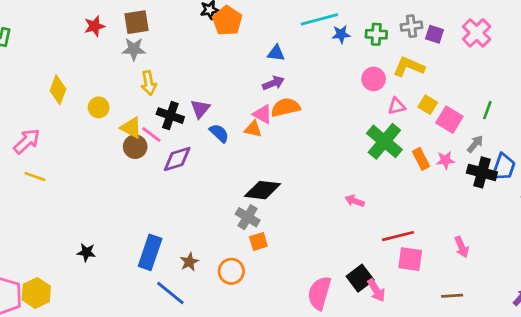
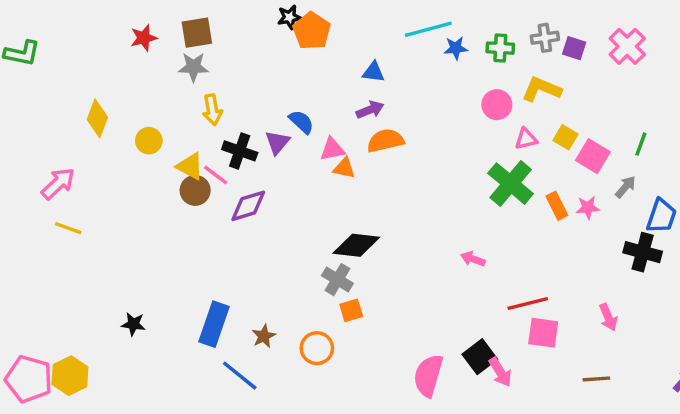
pink triangle: (262, 114) -> (332, 149), moved, turned -40
blue semicircle: (219, 133) -> (301, 122), moved
black cross: (482, 172) -> (643, 252), moved

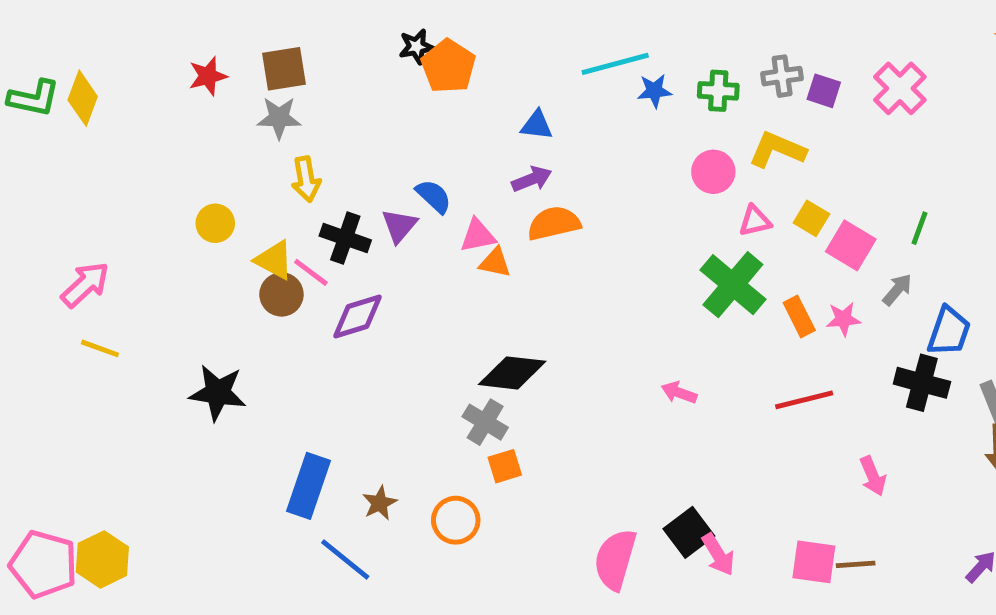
yellow diamond: (97, 118) -> (83, 98), moved
red line: (528, 304) -> (804, 400), moved
black star: (133, 324) -> (218, 393), moved, size x1.6
pink square: (543, 333) -> (814, 562), moved

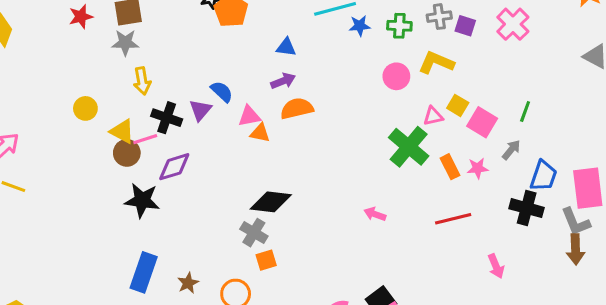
pink triangle: (755, 221) -> (433, 116), moved
pink line: (311, 272) -> (145, 139), turned -55
black star: (218, 393) -> (142, 200), moved

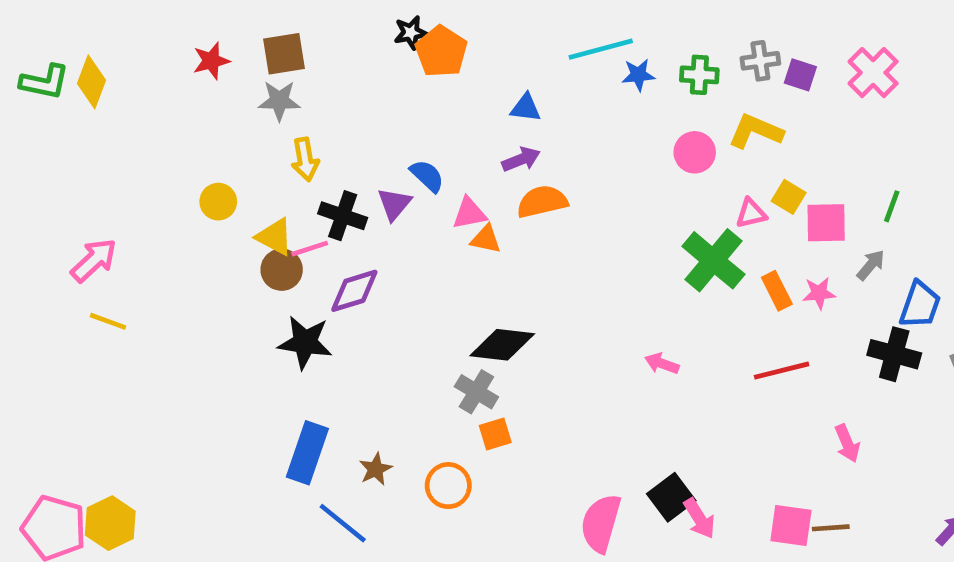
pink square: (482, 122) -> (826, 223), turned -32

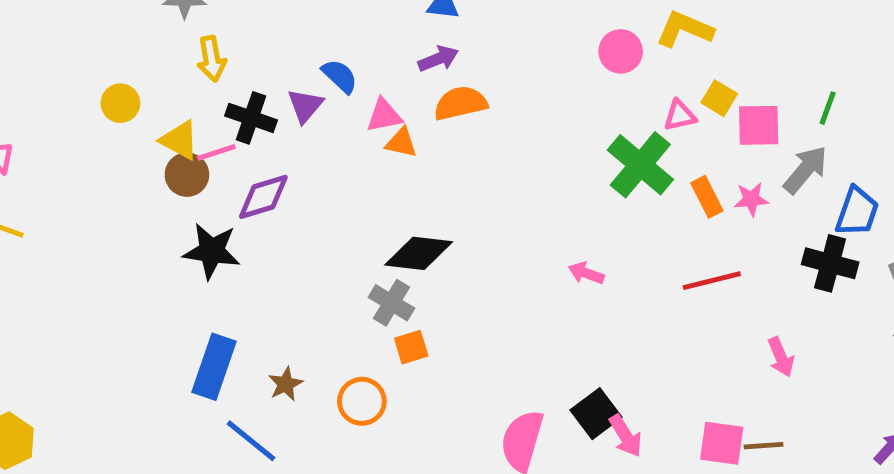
gray arrow: (871, 265) -> (805, 170), size x1.5

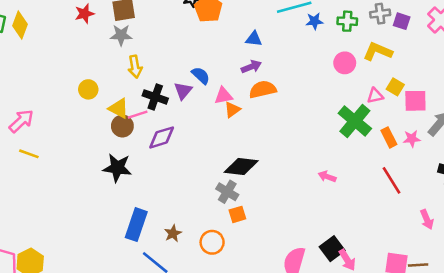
orange triangle: (401, 143) -> (232, 110), turned -48
black star: (212, 251) -> (117, 168), moved
red line: (712, 281) -> (391, 180), turned 72

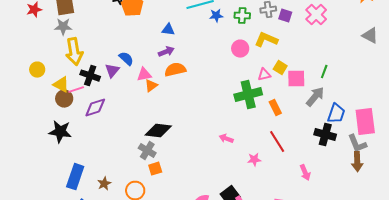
yellow arrow: (135, 67) -> (74, 52), size x1.5
green cross: (355, 121) -> (248, 95), turned 36
pink star: (412, 139) -> (254, 160), moved

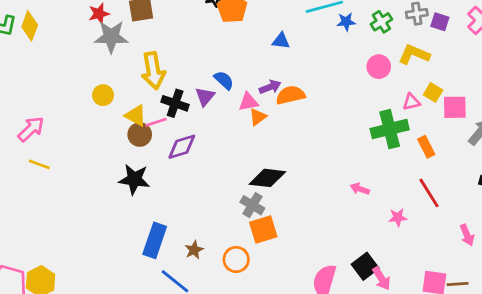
green cross: (242, 16) -> (381, 22), turned -35
gray star: (63, 27) -> (111, 37), moved, size x1.4
purple arrow: (166, 52) -> (270, 87), moved
orange square: (155, 169) -> (263, 230), size x1.5

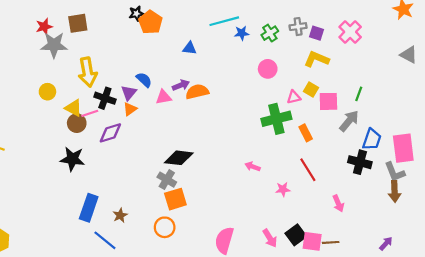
yellow L-shape: (414, 54) -> (316, 59), moved
orange triangle: (258, 117) -> (130, 109), moved
orange circle: (236, 259) -> (165, 227), moved
black square: (365, 266) -> (296, 235), moved

